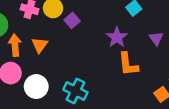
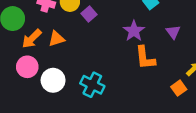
orange arrow: (15, 45) -> (32, 39), turned -130
orange triangle: (40, 45) -> (56, 39), turned 36

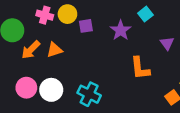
purple square: (89, 14) -> (86, 26), turned 32
purple star: (134, 31) -> (121, 30), moved
pink circle: (27, 67) -> (26, 88), moved

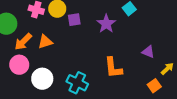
purple triangle: (167, 43) -> (148, 52), moved, turned -32
orange L-shape: (140, 68) -> (113, 68), moved
pink circle: (26, 88) -> (19, 65), moved

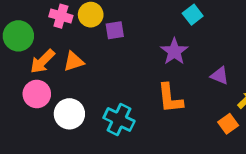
purple star: (106, 24) -> (174, 51), moved

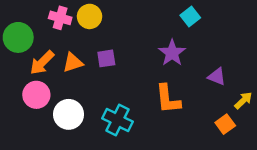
purple square: (115, 30) -> (106, 58), moved

